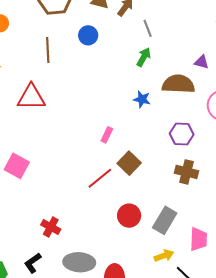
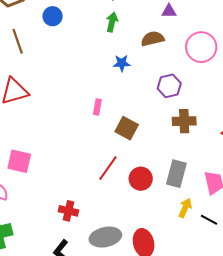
brown semicircle: (178, 84) -> (153, 39), size x0.7
red line: (100, 178) -> (108, 168), moved
yellow arrow: (164, 256) -> (185, 208), turned -30

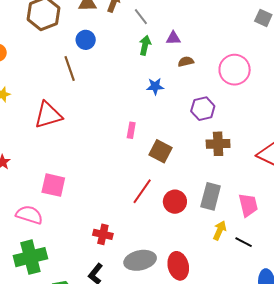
purple triangle: (169, 11) -> (173, 38), moved
brown semicircle: (153, 39) -> (186, 62), size x0.7
brown line: (18, 41) -> (70, 68), moved

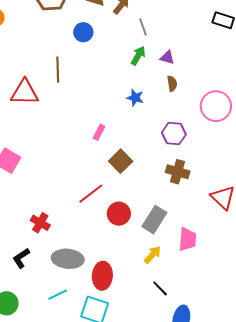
brown semicircle: (186, 62) -> (172, 84), turned 77
brown line: (70, 68) -> (58, 70), moved
black line: (244, 242) -> (160, 288), moved

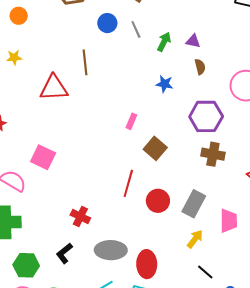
gray line: (143, 27) -> (136, 29), moved
purple hexagon: (174, 134) -> (206, 116), size x1.4
red line: (91, 194) -> (128, 183), turned -32

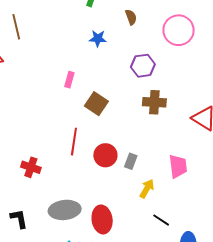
purple hexagon: (206, 116) -> (143, 66), size x0.7
gray rectangle: (194, 204) -> (131, 161), moved, size x0.6
red cross: (80, 216) -> (31, 167), moved
black L-shape: (64, 253) -> (19, 219), turned 125

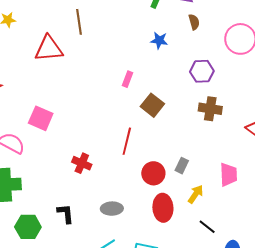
red circle: (105, 155) -> (153, 173), moved
gray ellipse: (65, 210) -> (112, 209), size x0.7
red ellipse: (102, 219) -> (163, 208), moved

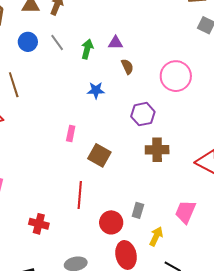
pink trapezoid: (228, 175) -> (185, 212), turned -145

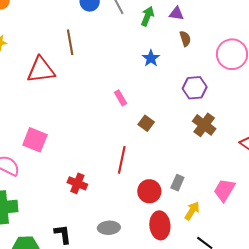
blue star: (96, 90) -> (151, 58), turned 30
pink rectangle: (71, 134) -> (120, 98), turned -49
brown cross: (157, 150) -> (204, 125), turned 30
brown square: (99, 155) -> (146, 123), size x0.7

